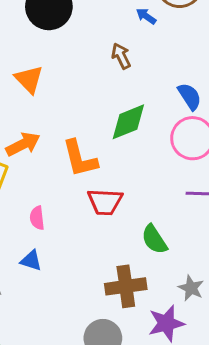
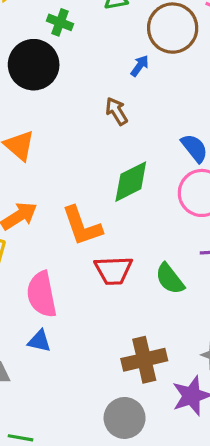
blue arrow: (146, 16) -> (140, 66), turned 96
pink semicircle: (37, 218) -> (42, 294), size x1.8
green semicircle: (154, 239) -> (170, 279), moved

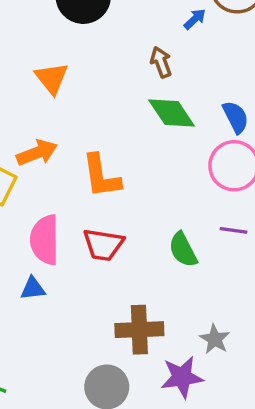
green diamond: (131, 182) -> (172, 113), moved, turned 72
red trapezoid: (113, 270) -> (103, 245), moved
blue triangle: (39, 341) -> (33, 288), turned -30

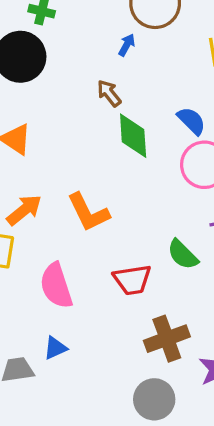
green diamond: (172, 113) -> (133, 136), turned 48
red trapezoid: (103, 245) -> (132, 280), moved
blue triangle: (33, 288) -> (55, 348), moved

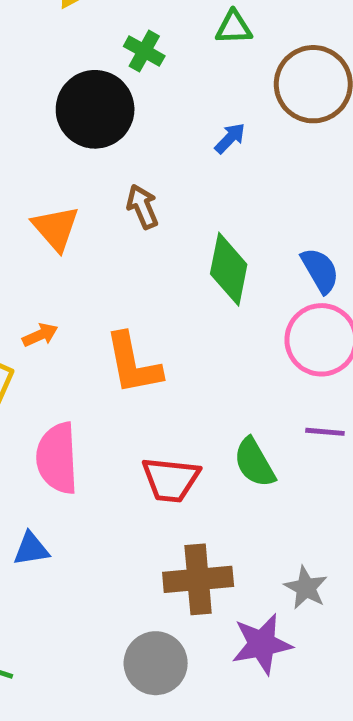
blue arrow: (127, 45) -> (230, 138), moved
brown arrow: (109, 93) -> (142, 207), moved
orange arrow: (24, 210) -> (40, 335), size x0.6

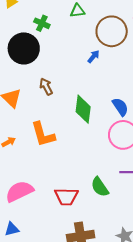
blue arrow: (230, 138) -> (93, 57), moved
orange L-shape: (133, 364) -> (43, 134), moved
pink semicircle: (57, 458) -> (19, 191), turned 72

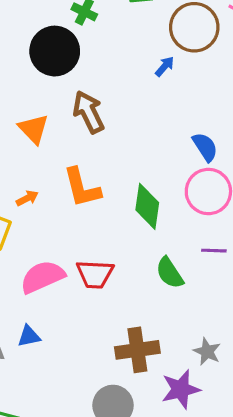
brown arrow: (46, 87) -> (89, 112), size x1.5
green diamond: (83, 109) -> (147, 206), moved
red trapezoid: (66, 196) -> (95, 274), moved

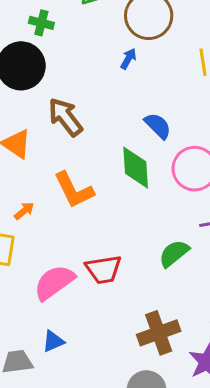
blue semicircle: (205, 147) -> (158, 126), moved
green diamond: (147, 206) -> (136, 168), moved
green semicircle: (170, 273) -> (174, 253), turned 96

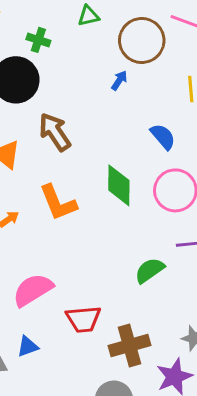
blue semicircle: (158, 126) -> (163, 137), moved
red trapezoid: (103, 269) -> (83, 319), moved

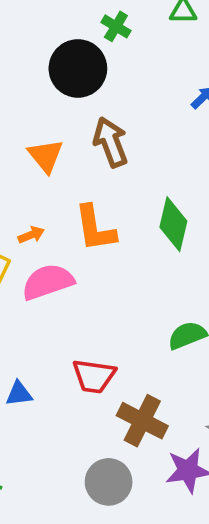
pink semicircle: (33, 290) -> (48, 282), moved
brown cross: (130, 346) -> (142, 421), turned 30

